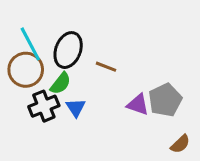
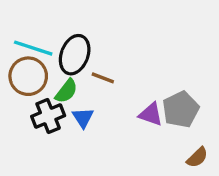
cyan line: (30, 44) -> (33, 48), turned -44
brown line: (106, 67) -> (103, 78), moved

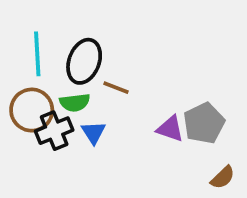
cyan line: (33, 48) -> (37, 54), turned 69
brown circle: (28, 76) -> (32, 110), moved
green semicircle: (66, 91) -> (75, 103), turned 45

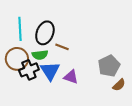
purple triangle: (170, 129) -> (71, 77), moved
blue triangle: (93, 133) -> (50, 71), size x1.5
brown semicircle: (223, 177) -> (119, 85), moved

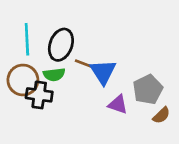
black cross: (29, 70) -> (39, 95), turned 30
blue triangle: (50, 71) -> (103, 72), moved
purple triangle: (71, 77) -> (118, 104), moved

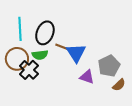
black cross: (39, 95) -> (29, 70), turned 36

